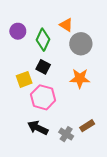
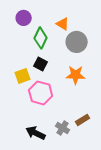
purple circle: (18, 31) -> (24, 18), moved
black arrow: (38, 128) -> (36, 133), moved

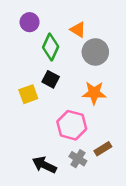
pink hexagon: (41, 93) -> (72, 125), moved

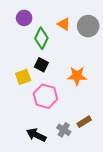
gray circle: (95, 52) -> (88, 26), moved
pink hexagon: (72, 125) -> (45, 96), moved

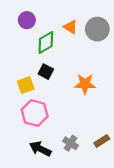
green diamond: (41, 38) -> (46, 43), turned 35
pink hexagon: (45, 96) -> (35, 113), moved
brown rectangle: (84, 122) -> (102, 141), moved

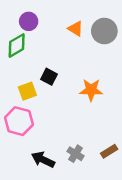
green diamond: (46, 43) -> (17, 45), moved
pink hexagon: (35, 113) -> (19, 121), moved

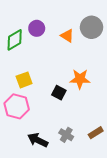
purple circle: (29, 21) -> (37, 28), moved
orange triangle: (75, 29) -> (67, 36), moved
black square: (49, 77) -> (59, 93), moved

